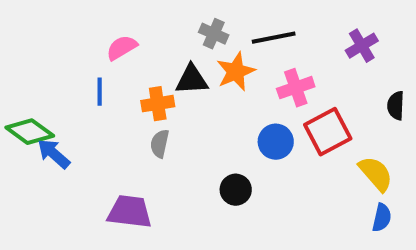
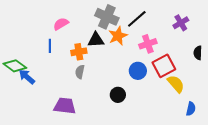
gray cross: (214, 34) -> (107, 17), size x1.6
black line: (274, 38) -> (137, 19), turned -30
yellow semicircle: (376, 174) -> (176, 84), moved

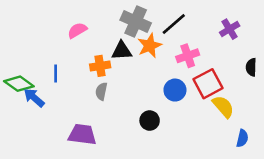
blue line: (50, 46) -> (56, 74), moved

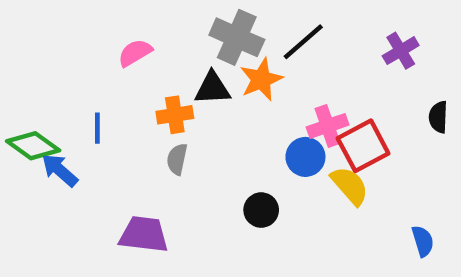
pink cross: (188, 56) -> (328, 126), moved
yellow semicircle: (223, 107) -> (350, 186), moved
blue semicircle: (242, 138) -> (423, 241), turned -30

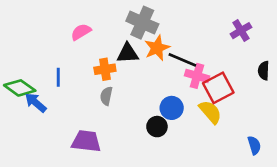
black line: (303, 42) -> (182, 60), moved, turned 64
pink cross: (328, 126) -> (197, 76), turned 35
blue circle: (305, 157) -> (172, 108), moved

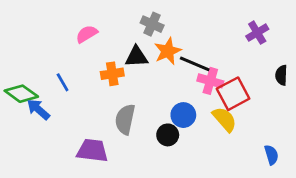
gray cross: (142, 23) -> (152, 24), size x0.7
blue line: (58, 77) -> (63, 82), turned -30
gray semicircle: (106, 96) -> (125, 119), moved, size x1.5

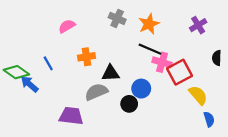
orange star: (168, 51) -> (149, 24), moved
black triangle: (136, 57) -> (111, 73), moved
gray semicircle: (125, 119) -> (96, 92), turned 55
yellow semicircle: (225, 119) -> (198, 95), moved

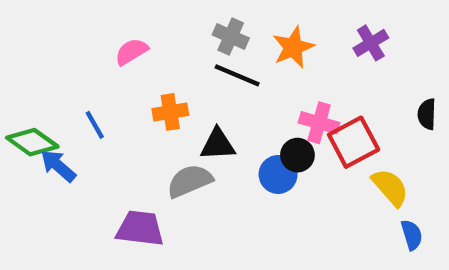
purple cross: (198, 25) -> (371, 43), moved
black line: (150, 49) -> (237, 75), moved
black circle: (129, 104) -> (297, 155), moved

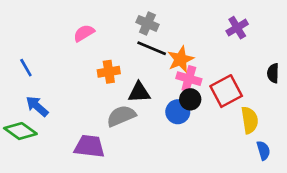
orange star: (293, 47) -> (181, 59), moved
pink cross: (319, 123) -> (189, 79), moved
blue line: (95, 125) -> (26, 68), moved
green diamond: (32, 142) -> (20, 131), moved
yellow semicircle: (390, 187) -> (250, 120), turned 32

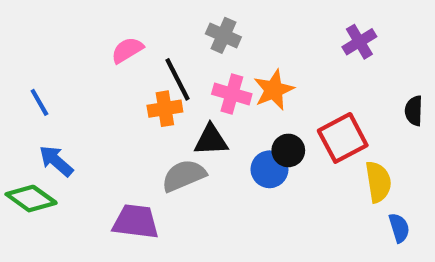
black line: (152, 48) -> (177, 79), moved, turned 40
pink cross: (189, 79) -> (232, 94), moved

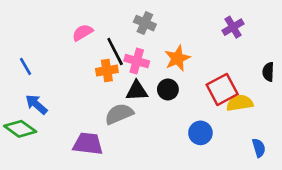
pink cross: (232, 94) -> (137, 61), moved
black circle: (288, 150) -> (168, 89), moved
blue circle: (269, 169) -> (200, 133), moved
yellow semicircle: (378, 182) -> (240, 103), moved, turned -90

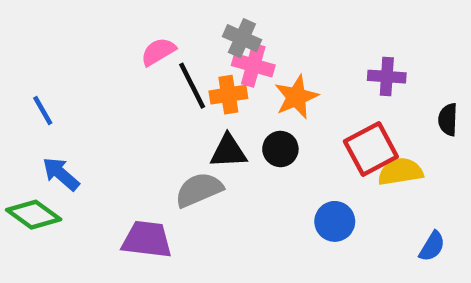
purple cross: (233, 27) -> (387, 77), moved, turned 35
pink semicircle: (82, 33) -> (158, 52), moved
pink cross: (137, 61) -> (253, 65), moved
orange cross: (107, 71) -> (228, 95), moved
blue semicircle: (259, 148) -> (432, 246), turned 48

